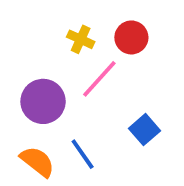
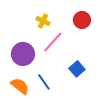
red circle: (131, 37) -> (82, 20), moved

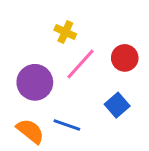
red circle: (82, 20) -> (125, 58), moved
blue line: (44, 82) -> (67, 125), turned -36

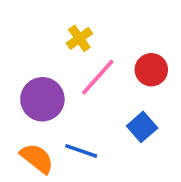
yellow cross: (65, 32) -> (79, 38), turned 30

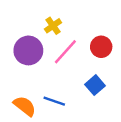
purple circle: (42, 99) -> (28, 50), moved

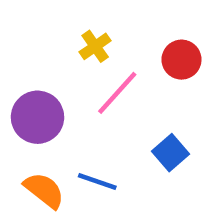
red circle: (101, 47) -> (181, 60), moved
purple circle: (28, 50) -> (38, 117), moved

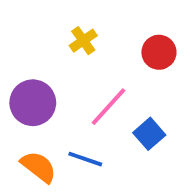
pink line: (117, 93) -> (108, 107), moved

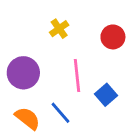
pink line: (108, 107) -> (77, 76), turned -48
blue line: (85, 159) -> (61, 113), turned 30

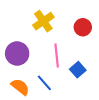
yellow cross: (59, 29) -> (43, 21), size x1.5

